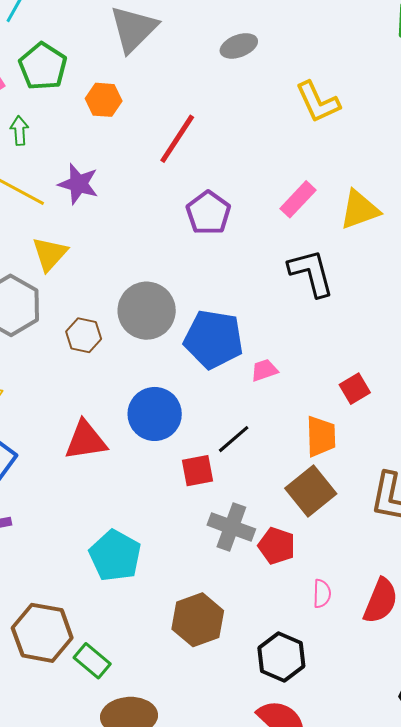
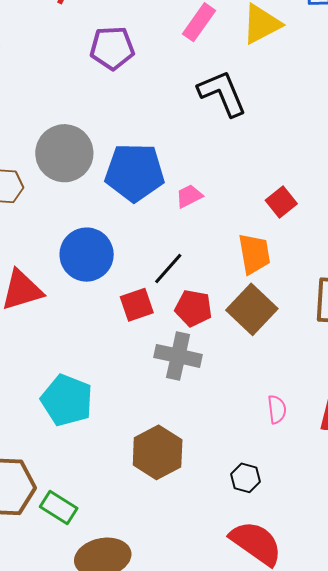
purple pentagon: (208, 213) -> (112, 48), turned -30
red pentagon: (277, 546) -> (193, 308), moved
black hexagon: (281, 657) -> (246, 478), size x0.6

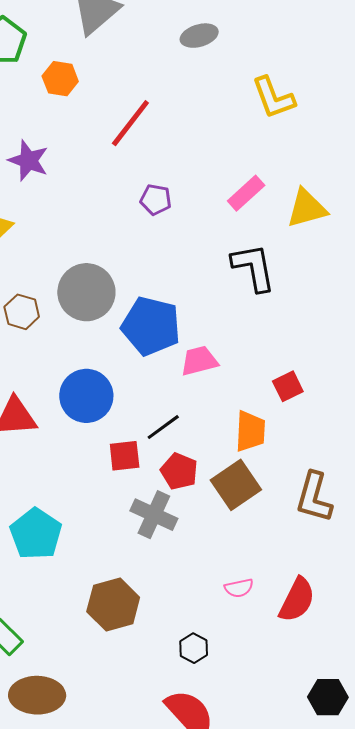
purple pentagon: (112, 48) -> (156, 200), size x0.7
pink trapezoid: (189, 196) -> (199, 361), size x1.4
pink semicircle: (277, 409) -> (239, 588), turned 72

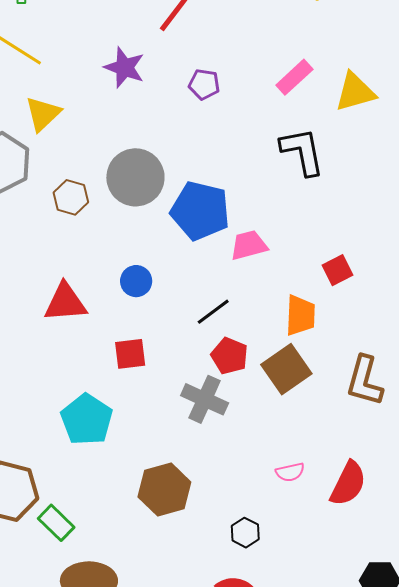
purple star: (28, 161) -> (124, 68), moved
blue circle: (86, 396) -> (136, 281), size x0.6
red square: (125, 456) -> (130, 354), moved

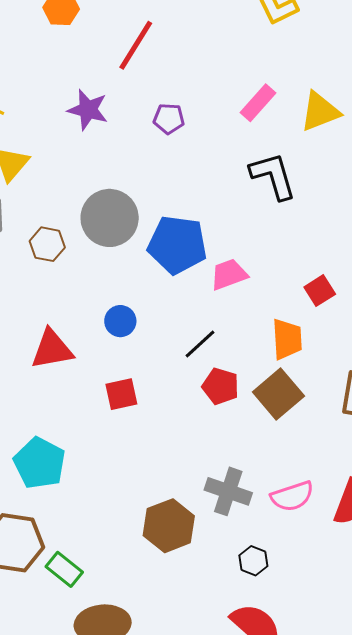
gray cross: (205, 399) -> (228, 491), moved
cyan pentagon: (87, 419) -> (40, 463), moved
pink semicircle: (290, 472) -> (292, 496), size x1.5

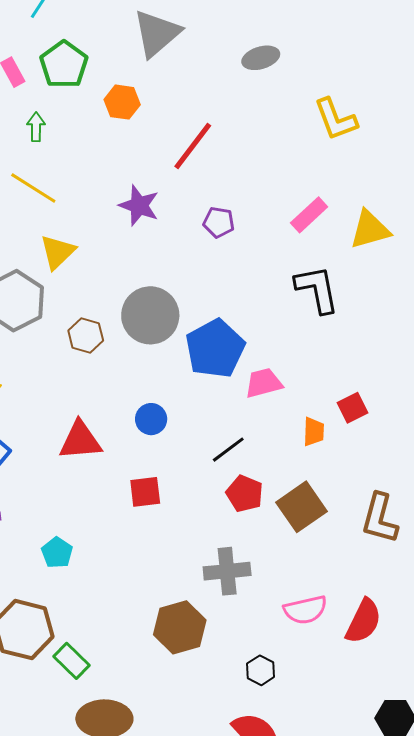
blue pentagon: (177, 245) -> (215, 349), turned 30
orange trapezoid: (287, 339) -> (314, 432), moved, size x0.7
cyan pentagon: (40, 463) -> (57, 553), size x0.6
gray cross: (228, 491) -> (227, 571), moved, turned -30

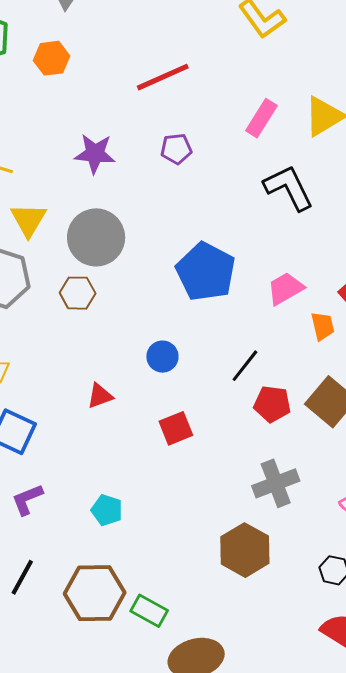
red line: (193, 146) -> (163, 77), moved, turned 44
gray circle: (150, 315) -> (96, 237), moved
pink trapezoid: (264, 383) -> (285, 288), moved
red triangle: (80, 441) -> (100, 396), size x0.6

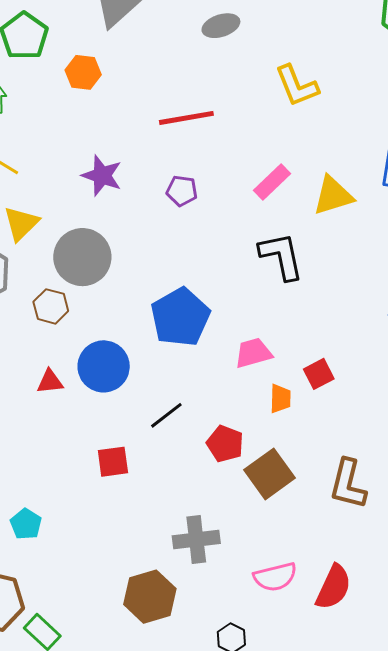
blue circle: (162, 357) -> (104, 366), moved, size x1.6
black line: (245, 366) -> (166, 415), moved
red triangle: (100, 396) -> (50, 382), moved
red pentagon: (272, 404) -> (225, 444), moved

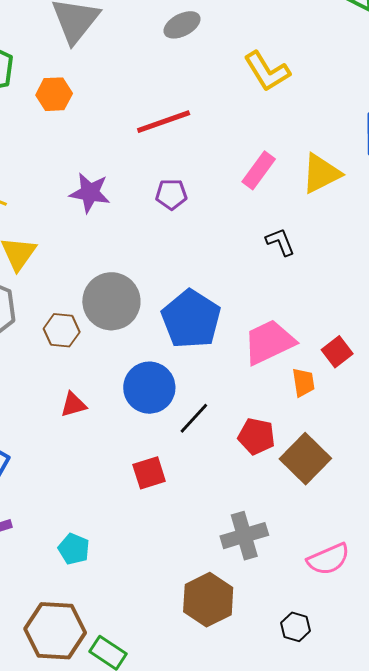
black L-shape: (281, 256) -> (280, 242), size x0.6
gray circle: (82, 257) -> (111, 301), moved
pink trapezoid: (253, 353) -> (269, 342), size x1.4
blue circle: (104, 366) -> (149, 388), moved

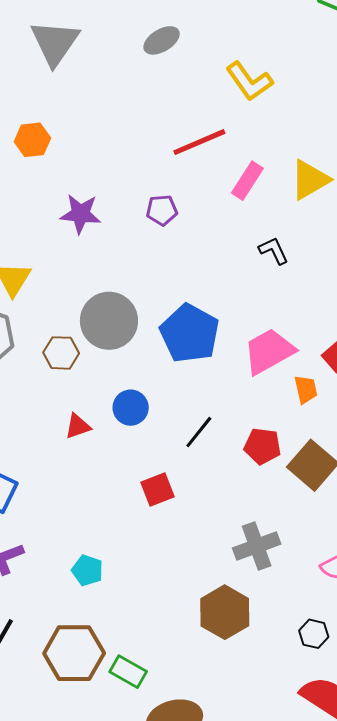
orange hexagon: (54, 94) -> (32, 140), moved
red line: (164, 122) -> (199, 142), moved
blue circle: (149, 388) -> (131, 408), moved, size x0.7

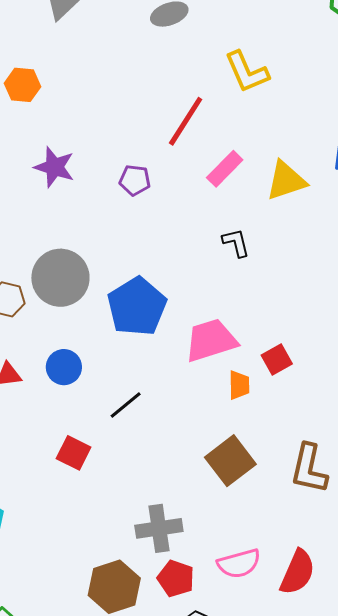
red line: (199, 142) -> (186, 121), turned -46
red pentagon: (262, 446) -> (176, 579), moved
red square: (158, 490) -> (74, 453), turned 36

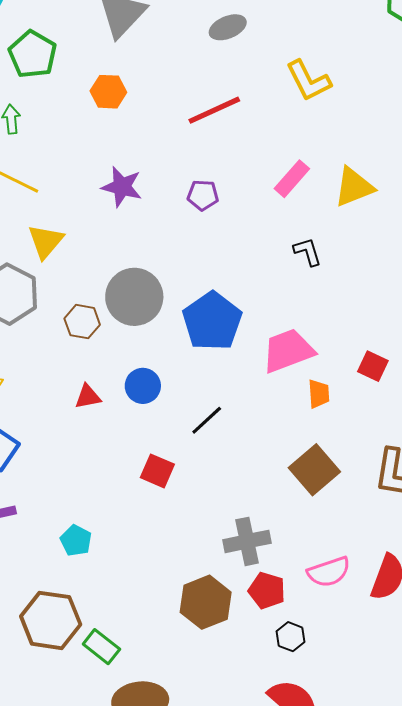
orange hexagon: (23, 85) -> (108, 92), moved
red line: (186, 121) -> (214, 110), moved, turned 36
red square: (277, 359) -> (373, 366), moved, turned -32

